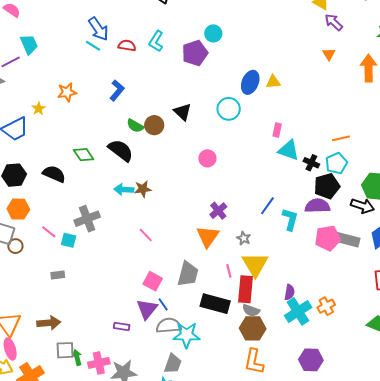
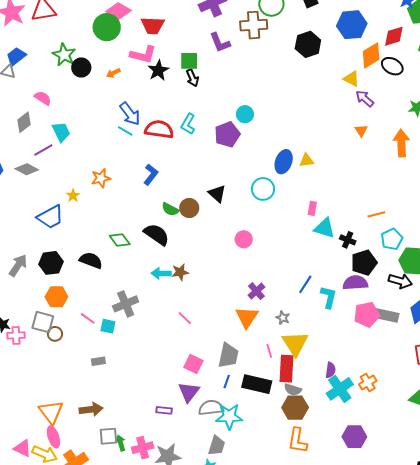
red semicircle: (127, 46) -> (159, 129), size x1.6
cyan pentagon: (336, 163) -> (392, 239), moved
blue line: (163, 304) -> (227, 382), moved, turned 56

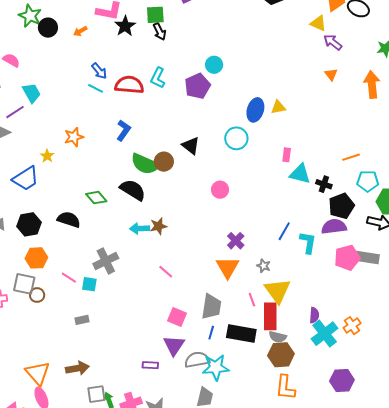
blue arrow: (130, 114) -> (99, 71), size x0.7
green semicircle: (170, 209) -> (145, 164), size x1.6
cyan pentagon: (392, 239) -> (368, 181), turned 30

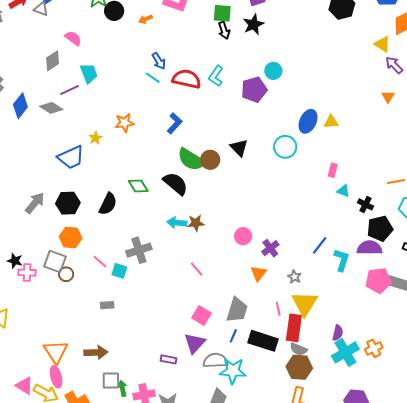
black star: (125, 26) -> (253, 24), moved
cyan triangle: (300, 174) -> (343, 191), size x0.6
pink circle: (220, 190) -> (243, 236), moved
black semicircle: (69, 220) -> (108, 204), turned 90
orange triangle: (228, 267) -> (259, 273), size x0.7

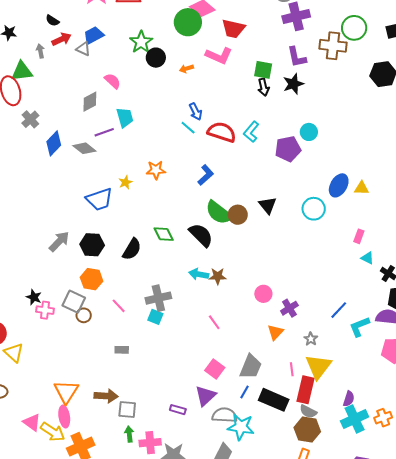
cyan L-shape: (342, 260) -> (359, 327), turned -135
cyan square: (119, 271) -> (155, 317), moved
gray square: (111, 381) -> (127, 409), moved

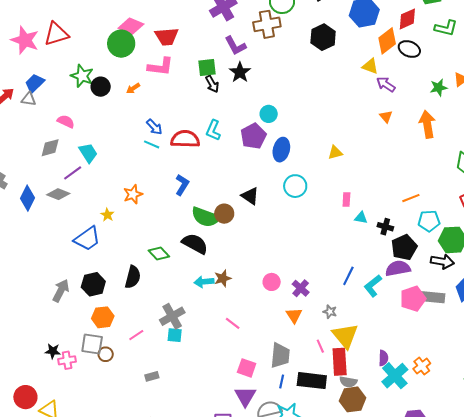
gray diamond: (90, 102) -> (50, 148), turned 30
blue ellipse: (339, 185) -> (281, 150), moved
pink line: (119, 306) -> (136, 335), turned -63

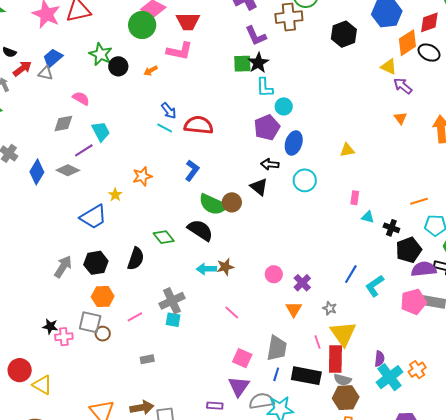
green square: (207, 68) -> (242, 64), moved
black arrow: (212, 84) -> (270, 164), moved, turned 120
cyan L-shape: (213, 130) -> (265, 87), moved, turned -30
purple semicircle: (398, 268) -> (424, 269), moved

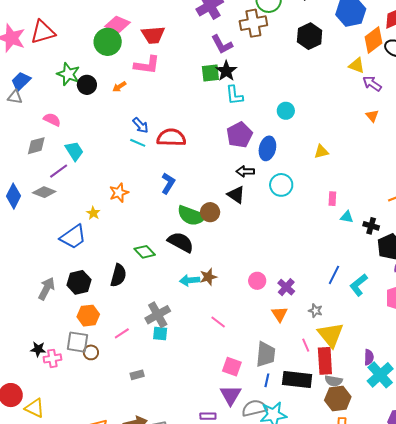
cyan circle: (284, 106) -> (286, 111), moved

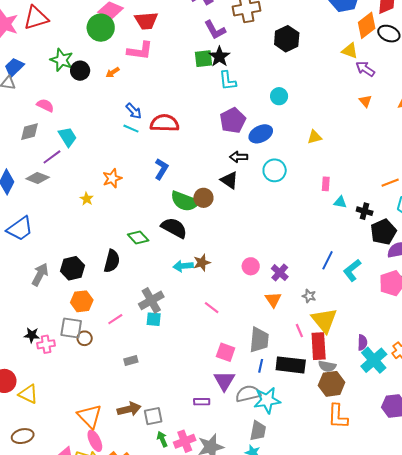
black hexagon: (310, 36) -> (287, 39), moved
blue ellipse: (267, 148) -> (261, 134), turned 50
blue trapezoid: (73, 237) -> (20, 229), moved

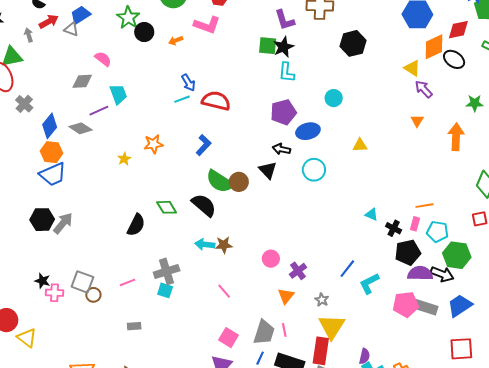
cyan line: (131, 129) -> (182, 99), turned -56
pink rectangle: (326, 184) -> (415, 224), moved
black hexagon: (72, 268) -> (42, 220), moved
orange hexagon: (82, 301) -> (52, 152), moved
pink line: (299, 331) -> (284, 330), moved

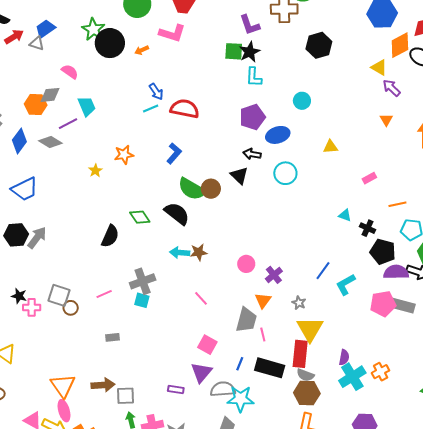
black circle: (144, 32) -> (110, 43), size x1.5
orange hexagon: (52, 152) -> (36, 104), moved
pink rectangle: (415, 224) -> (369, 178), moved, turned 48
black pentagon: (408, 252) -> (383, 252), turned 30
gray trapezoid: (264, 332) -> (246, 320), moved

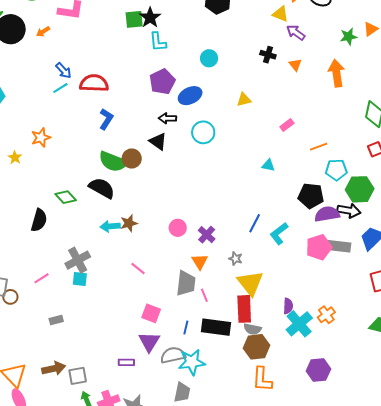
blue L-shape: (174, 153) -> (106, 119), moved
black cross: (368, 228) -> (268, 55), moved

